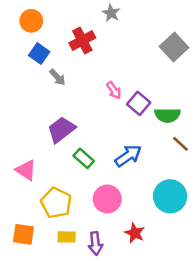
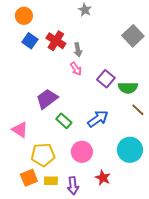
red cross: (82, 40) -> (56, 41), moved, turned -30
gray arrow: (57, 77) -> (78, 50), moved, turned 32
pink arrow: (114, 90) -> (76, 69), moved
yellow pentagon: (56, 203) -> (43, 155), turned -30
orange square: (23, 234) -> (29, 178), moved, turned -30

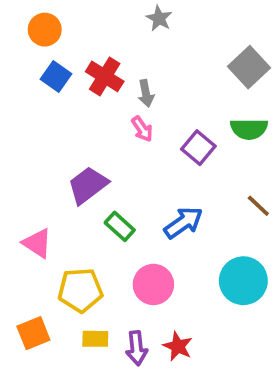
green semicircle: (128, 88) -> (249, 129), moved
orange square: (29, 178) -> (33, 333), moved
red star: (103, 178) -> (178, 346), moved

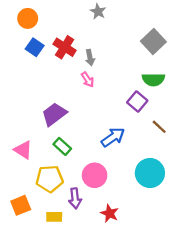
purple square: (198, 148) -> (137, 101), moved
green rectangle: (120, 226) -> (62, 146), moved
yellow rectangle: (95, 339) -> (54, 217), moved
purple arrow: (137, 348) -> (75, 198), moved

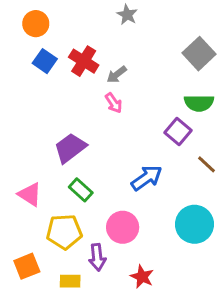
gray arrow: (90, 58) -> (117, 75), turned 63

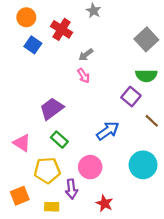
red cross: (84, 61) -> (62, 29), moved

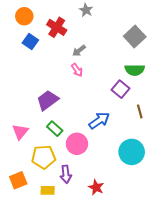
brown line: (152, 121) -> (140, 111), turned 32
pink triangle: (22, 143) -> (20, 132), turned 36
pink circle: (90, 167) -> (77, 144), moved

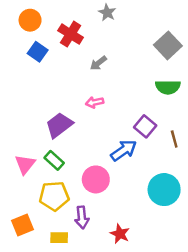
pink arrow: (77, 70) -> (95, 102), moved, turned 112
purple square: (120, 89) -> (145, 126), moved
green rectangle: (55, 129) -> (54, 160), moved

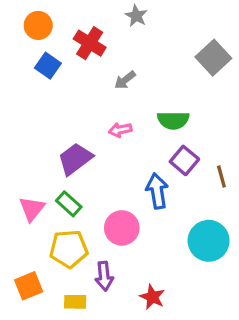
green semicircle: (168, 87) -> (173, 120), moved
blue arrow: (124, 150) -> (157, 191), turned -64

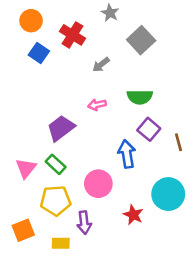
gray square: (213, 58) -> (141, 40), moved
red star: (152, 297) -> (133, 215), moved

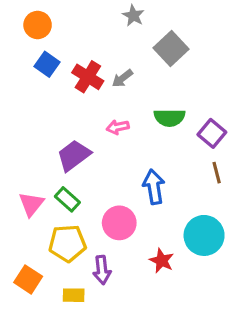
red cross: (72, 35) -> (88, 77), moved
purple square: (149, 129) -> (212, 133), moved
orange square: (23, 230) -> (28, 279), turned -35

